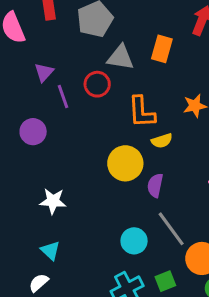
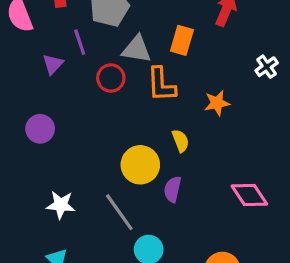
purple line: (63, 96) -> (80, 42), moved
orange L-shape: (142, 112) -> (161, 85), moved
yellow semicircle: (162, 141) -> (180, 141), turned -95
gray line: (171, 229) -> (119, 212), moved

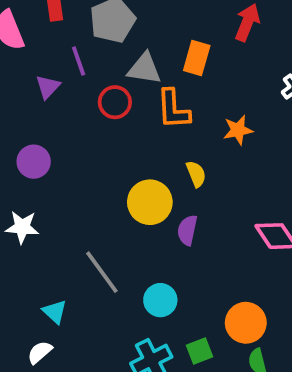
white star: (61, 205) -> (22, 227), moved
gray line: (119, 212) -> (102, 272), moved

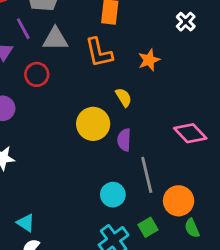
gray triangle: (144, 69) -> (55, 39), moved
red circle: (115, 102) -> (37, 74), moved
gray line: (102, 272) -> (147, 175), moved, turned 32
cyan triangle: (55, 312) -> (26, 223), moved

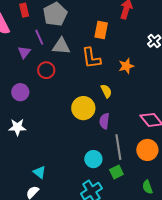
orange circle: (179, 201) -> (147, 150), moved
cyan triangle: (26, 223) -> (39, 172), moved
green square: (148, 227) -> (116, 172), moved

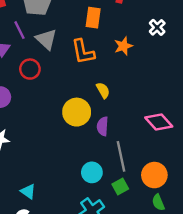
gray triangle: (61, 46) -> (46, 39), turned 42
orange star: (126, 66) -> (123, 46), moved
orange circle: (147, 150) -> (154, 175), moved

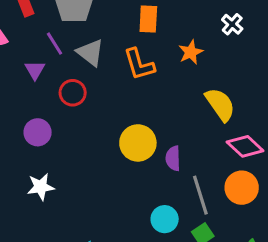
yellow semicircle: (103, 90) -> (220, 104), moved, size x1.6
orange circle: (154, 175) -> (242, 188), moved

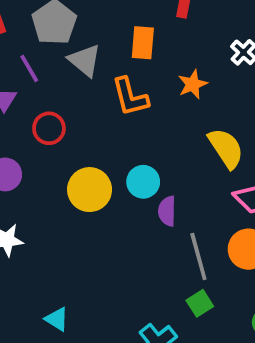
gray triangle: (90, 53) -> (85, 60), moved
yellow circle: (138, 143) -> (90, 190), moved
cyan circle: (165, 219) -> (143, 182), moved

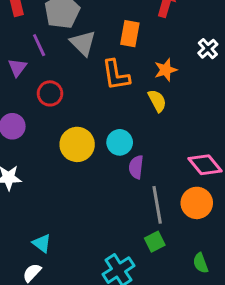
yellow semicircle: (226, 148) -> (157, 101), moved, size x0.7

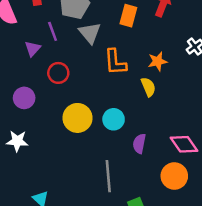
orange rectangle: (130, 34) -> (128, 16), moved
purple semicircle: (136, 167) -> (139, 144), moved
gray line: (157, 205) -> (108, 176), moved

